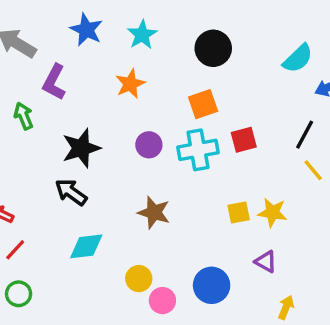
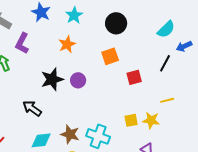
black line: (305, 135) -> (165, 63), moved
black star: (81, 148) -> (52, 79), moved
cyan cross: (198, 150) -> (98, 136), moved, turned 30
yellow line: (313, 170) -> (167, 100), moved, turned -64
brown star: (154, 213) -> (70, 134), moved

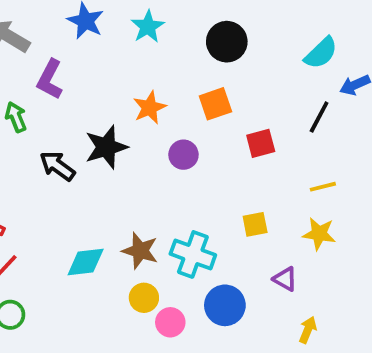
orange star: (67, 44) -> (150, 108), moved
purple circle: (78, 80) -> (183, 155), moved
black arrow: (32, 108) -> (57, 166), moved
yellow star: (151, 120) -> (319, 234), moved

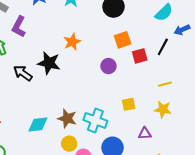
orange square: (215, 104) -> (123, 40), moved
red square: (261, 143) -> (140, 56), moved
black star: (106, 147) -> (49, 63), turned 30
purple circle: (183, 155) -> (108, 66), moved
purple triangle: (285, 279) -> (145, 134), turned -32

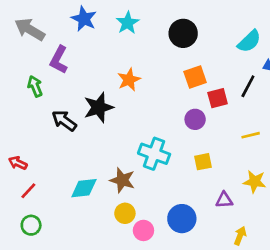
black star: (49, 63) -> (98, 107), turned -30
purple circle: (108, 66) -> (195, 119), moved
yellow star: (163, 109) -> (255, 182), moved
cyan cross: (95, 120) -> (154, 154), moved

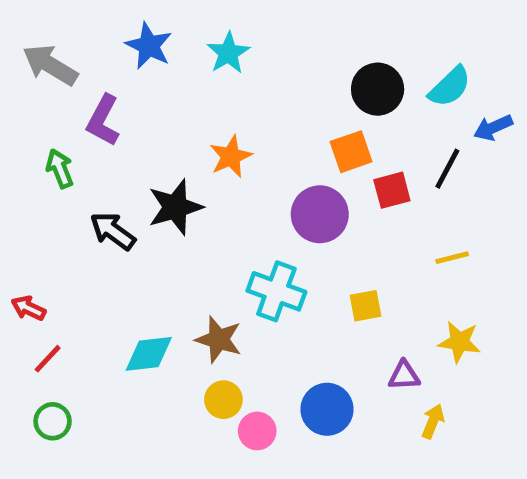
black circle: (183, 33) -> (378, 89), moved
purple circle: (195, 119) -> (320, 214), moved, size x1.5
yellow arrow: (240, 236) -> (433, 421), moved

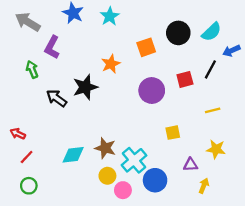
orange square: (351, 152) -> (146, 47), moved
cyan cross: (276, 291) -> (134, 160), moved, turned 30

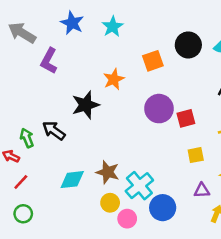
green arrow: (32, 69) -> (27, 138), moved
red square: (185, 79) -> (186, 118), moved
black arrow: (56, 98) -> (54, 131), moved
yellow square: (173, 133) -> (196, 155), moved

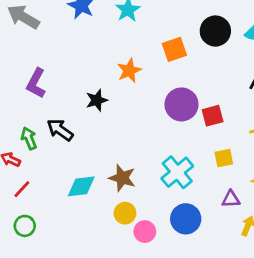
purple L-shape: (49, 61) -> (36, 83), moved
black star: (86, 105) -> (97, 100), size x0.7
cyan cross: (139, 186) -> (177, 172), moved

